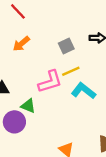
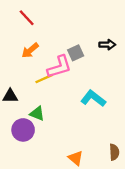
yellow line: (71, 71) -> (44, 79), moved
pink L-shape: (50, 82) -> (59, 67), moved

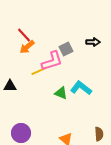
red line: (27, 18) -> (24, 35), moved
green triangle: (37, 114) -> (61, 93), moved
purple circle: (23, 130) -> (21, 133), moved

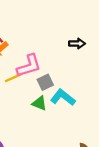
gray square: (66, 49) -> (45, 82), moved

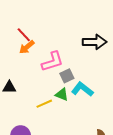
black arrow: (77, 44) -> (95, 42), size x1.6
yellow line: (14, 78) -> (44, 104), moved

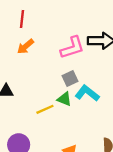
red line: (24, 35) -> (22, 19), moved, turned 49
pink L-shape: (52, 62) -> (72, 48), moved

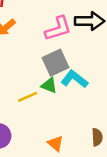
gray square: (70, 78) -> (55, 63), size x1.5

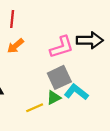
green triangle: (49, 85) -> (54, 98), turned -49

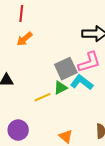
pink L-shape: (62, 47) -> (89, 62), moved

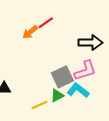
red line: (21, 13) -> (46, 23), moved, turned 49
orange arrow: (24, 39) -> (30, 32), moved

